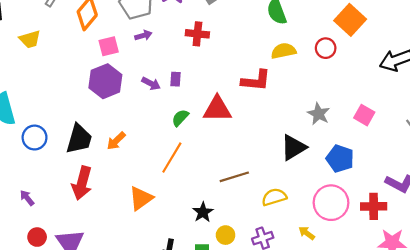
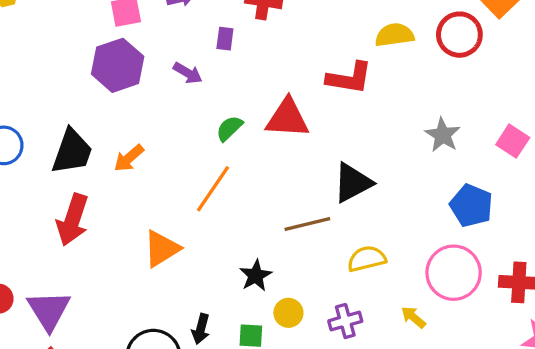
red circle: (326, 48) -> (459, 35), size x1.4
purple rectangle: (176, 79) -> (225, 39), moved
black triangle: (293, 148) -> (353, 183), moved

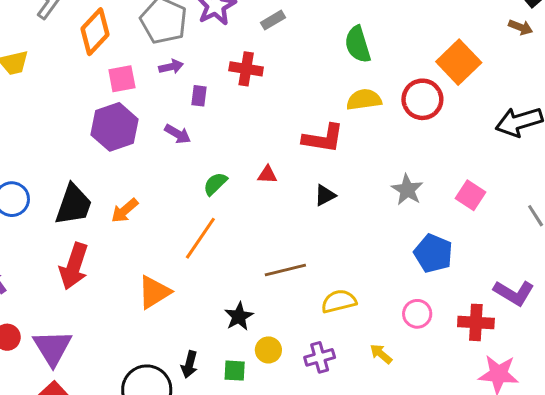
purple rectangle: (225, 39) -> (199, 96), moved
red triangle: (287, 118) -> (267, 175), size x0.5
black triangle: (353, 183) -> (325, 195), moved, size x0.6
pink circle: (454, 273) -> (417, 314), size x0.6

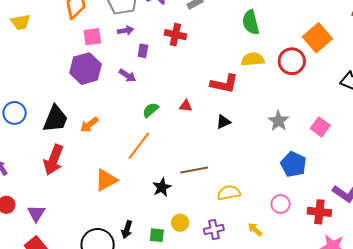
black star: (239, 316) -> (162, 187), moved
purple triangle: (52, 348) -> (36, 213), size x0.7

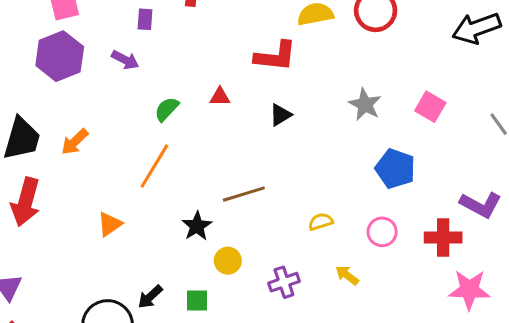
orange triangle: (106, 180) -> (110, 224), size x0.7
yellow semicircle: (229, 193) -> (321, 222), moved, size x0.7
yellow circle: (180, 223) -> (228, 261), moved
black arrow: (127, 230) -> (150, 297), turned 36

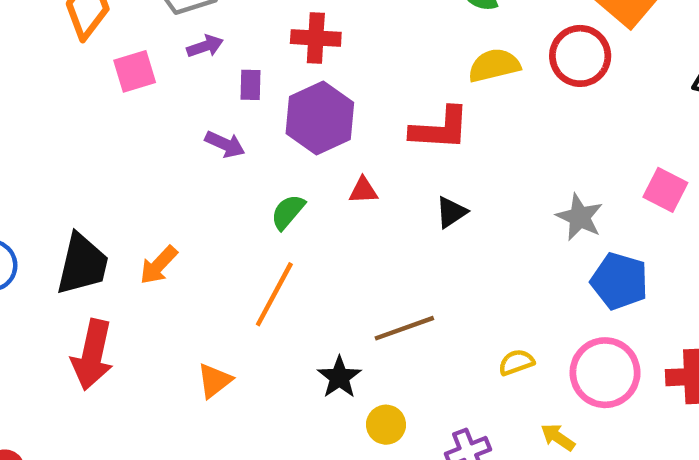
purple hexagon: (60, 56) -> (320, 118), moved
gray star: (365, 104) -> (580, 217), moved
pink circle: (382, 232) -> (605, 373), size x1.6

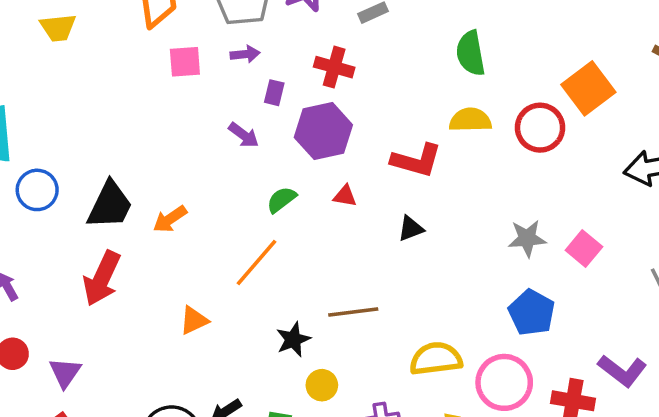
gray star: (580, 217) -> (527, 238), moved, turned 30
yellow semicircle: (516, 362) -> (436, 359), size x1.8

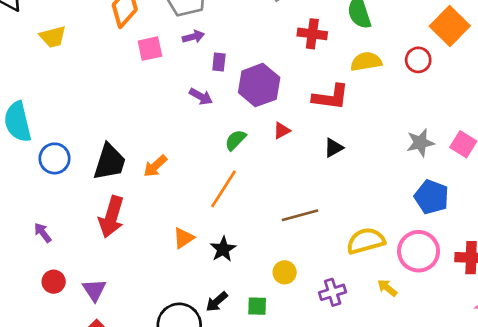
red cross: (334, 67) -> (312, 34), moved
red circle: (540, 128) -> (418, 60), size x0.7
red triangle: (345, 196) -> (282, 131), turned -30
black star: (293, 339) -> (223, 249), moved

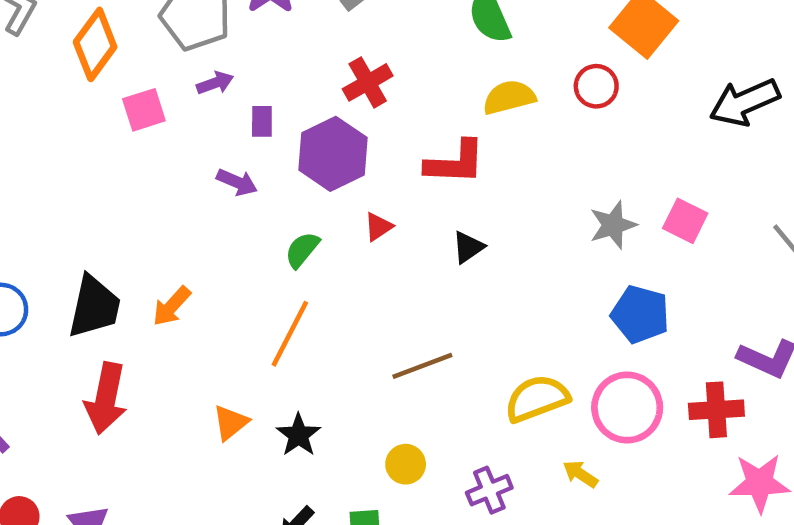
red cross: (312, 34) -> (368, 82), moved, turned -32

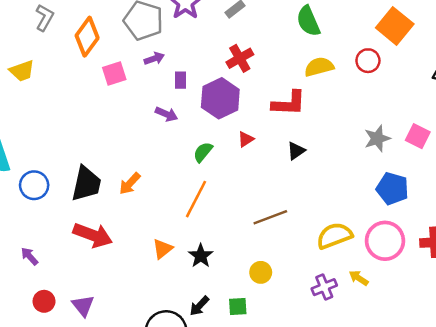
red arrow: (106, 398) -> (93, 235), turned -81
purple cross: (489, 490) -> (324, 287), moved

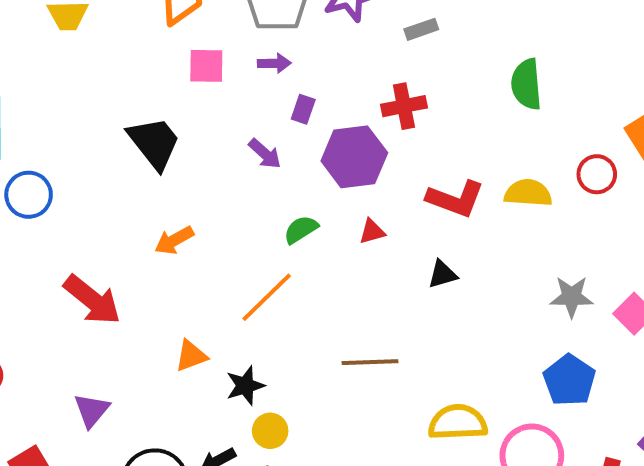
yellow semicircle: (319, 67) -> (528, 193), moved
black trapezoid: (86, 184) -> (154, 143), moved, turned -69
yellow circle: (261, 272) -> (270, 431), moved
purple triangle: (83, 306) -> (92, 410), moved

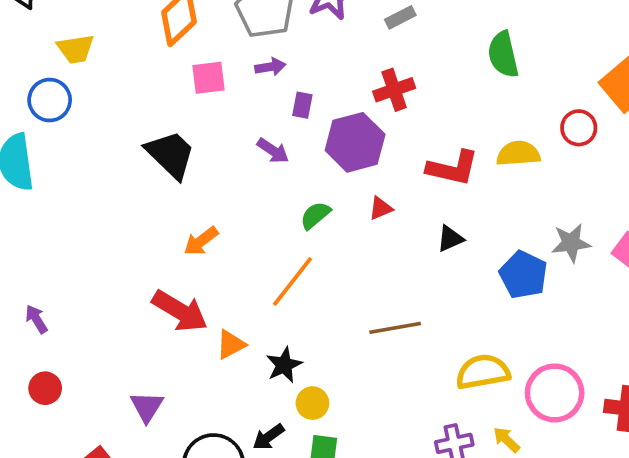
blue circle: (29, 195) -> (50, 100), moved
red arrow: (92, 300) -> (180, 311), moved
blue pentagon: (569, 380) -> (523, 275), moved

